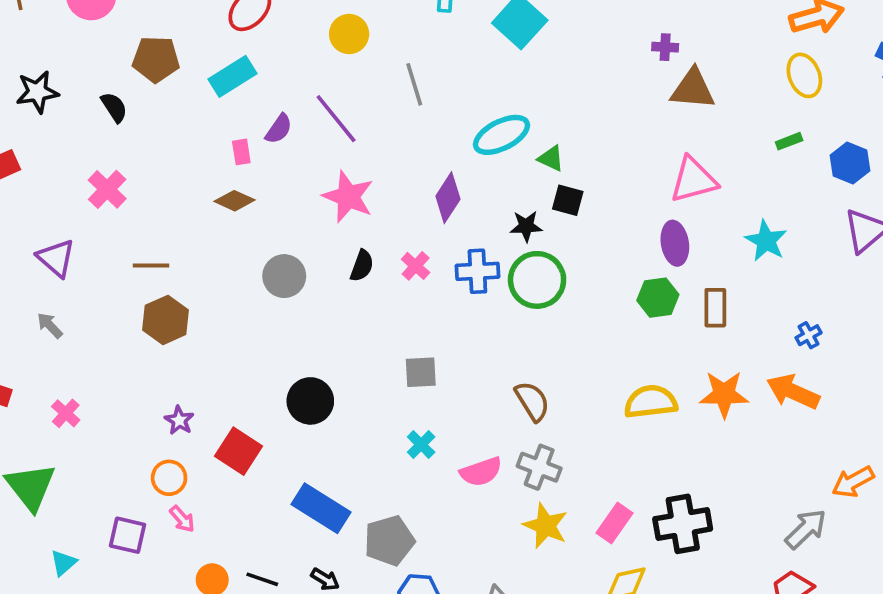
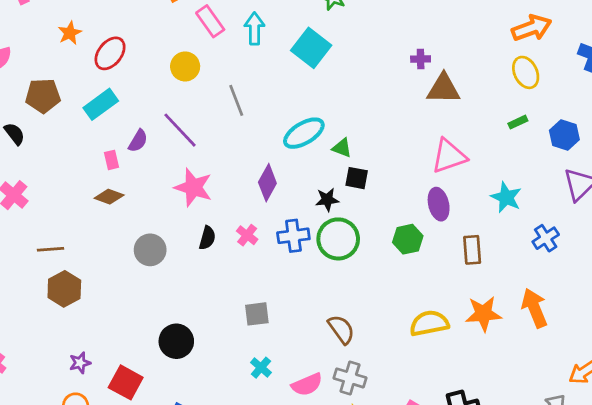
green hexagon: (658, 298) -> (408, 239), moved
blue cross: (809, 335) -> (546, 238), moved, size x1.4
orange arrow: (793, 392) -> (534, 308), turned 48
purple star: (179, 420) -> (80, 363), turned 30

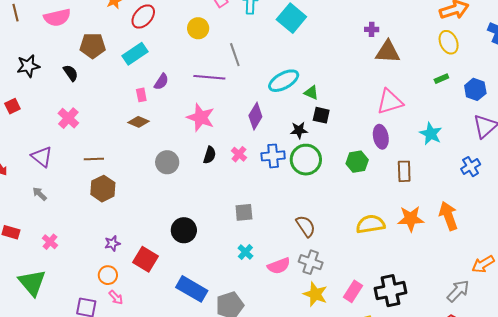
purple line: (180, 130) -> (209, 77), moved, turned -44
blue cross: (546, 238) -> (471, 167), moved

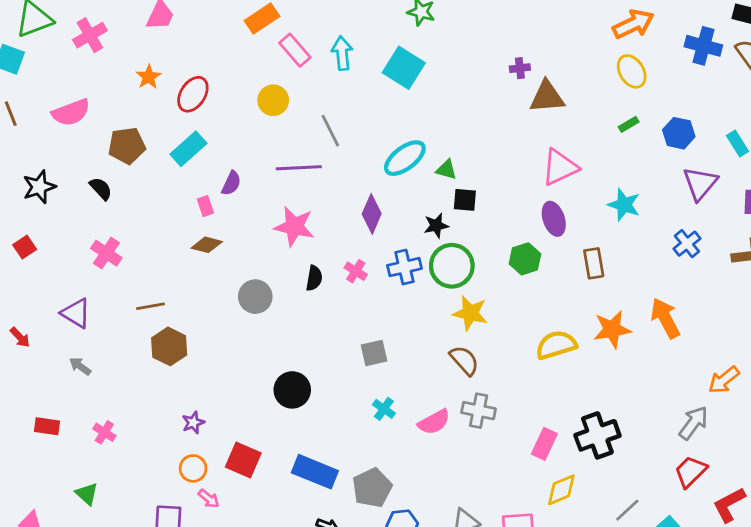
red square: (145, 259) -> (243, 460), moved
green triangle: (32, 283) -> (87, 494), size x0.6
yellow star: (315, 294) -> (470, 313), moved

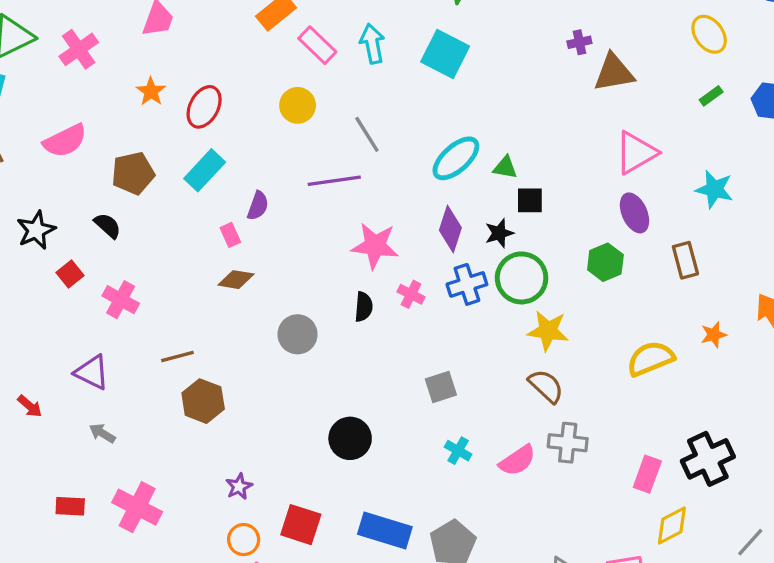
purple diamond: (372, 214) -> (450, 229), moved
pink star: (294, 226) -> (375, 246), moved
red square: (25, 247) -> (70, 274), moved
orange star: (612, 329) -> (714, 335), size x0.6
pink cross: (104, 432) -> (137, 507), size x1.8

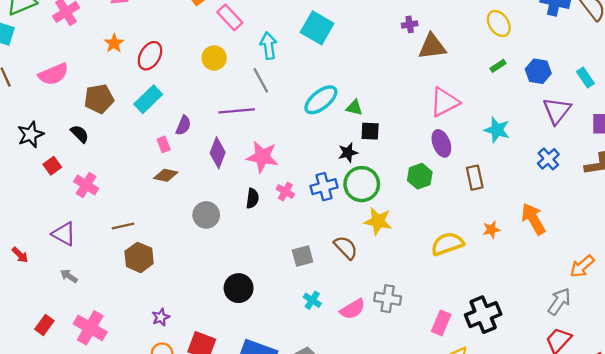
cyan arrow: (372, 44) -> (269, 46), moved
purple diamond: (450, 229) -> (218, 153), moved
brown semicircle: (546, 386) -> (346, 248), moved
red rectangle: (70, 506) -> (44, 325), turned -60

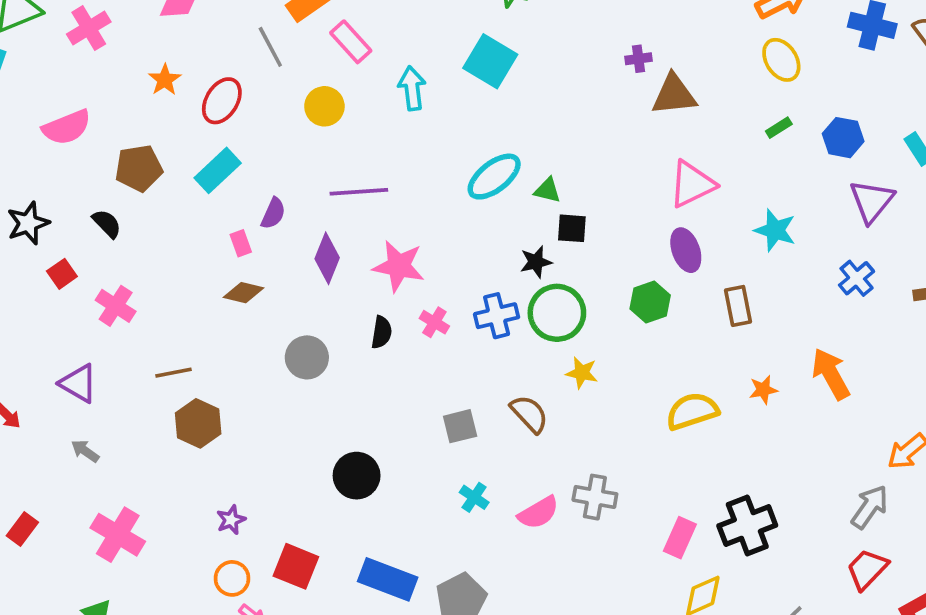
gray line: (261, 80) -> (270, 47), moved
yellow star: (378, 221) -> (582, 373), size x0.7
red rectangle: (44, 325) -> (22, 529), moved

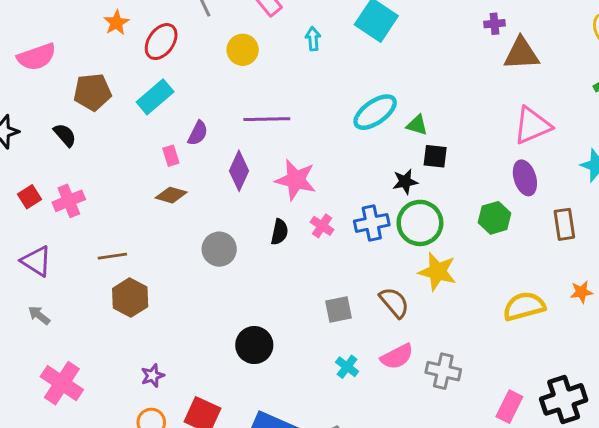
cyan arrow: (412, 88) -> (313, 39), size x0.7
red square: (62, 274) -> (29, 197), moved
pink cross: (116, 306) -> (69, 201), turned 32
yellow star: (582, 373) -> (437, 272), size x1.5
pink semicircle: (538, 513) -> (397, 357), moved

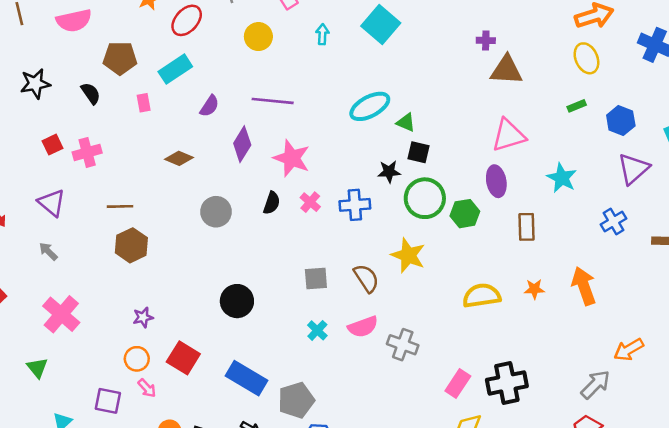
pink rectangle: (171, 156) -> (144, 103), moved
green circle: (420, 223) -> (425, 198), moved

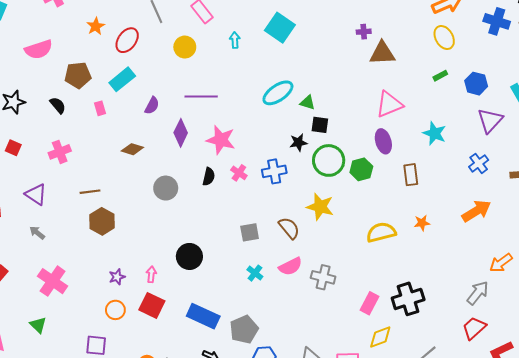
red square: (53, 145) -> (13, 148), moved, turned -35
orange arrow: (584, 286) -> (476, 211), moved, turned 84
pink arrow: (147, 388) -> (151, 274), moved, turned -126

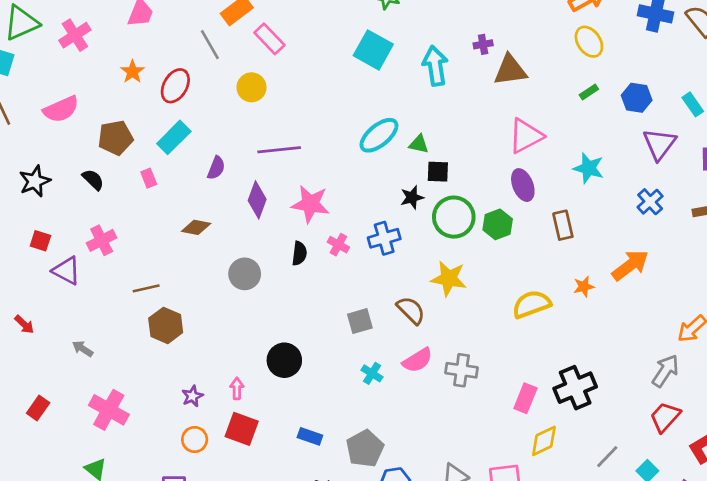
cyan arrow: (235, 40) -> (435, 66), moved, size x1.8
purple triangle: (36, 194) -> (66, 271), moved
orange arrow: (476, 211) -> (630, 265), moved
blue rectangle: (203, 316) -> (310, 436), size x0.6

